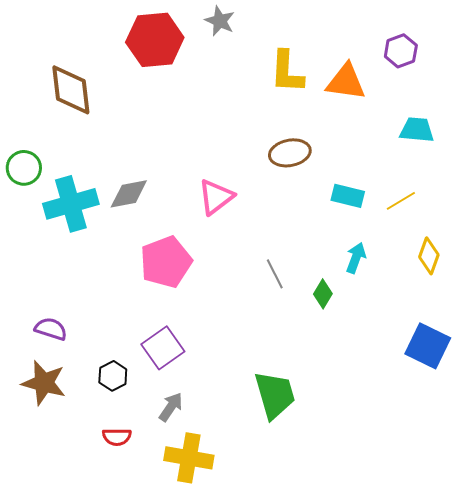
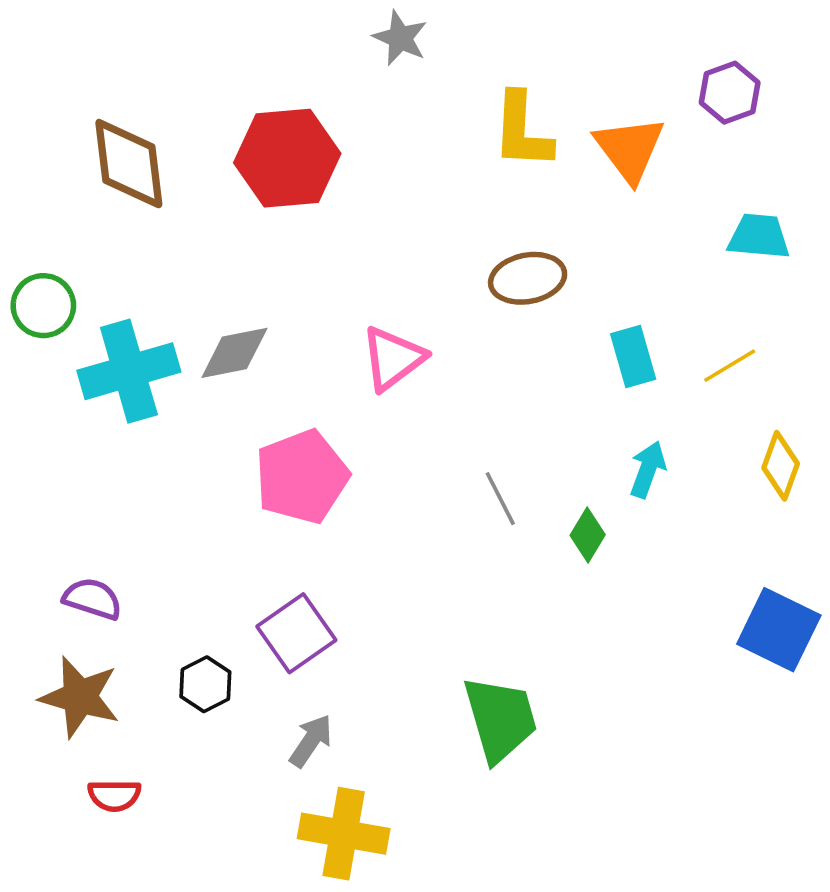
red hexagon: (155, 40) -> (287, 158), moved
orange triangle: (346, 82) -> (630, 149), turned 45
cyan rectangle: (348, 196) -> (633, 357), turned 60
red semicircle: (117, 437) -> (114, 795), moved

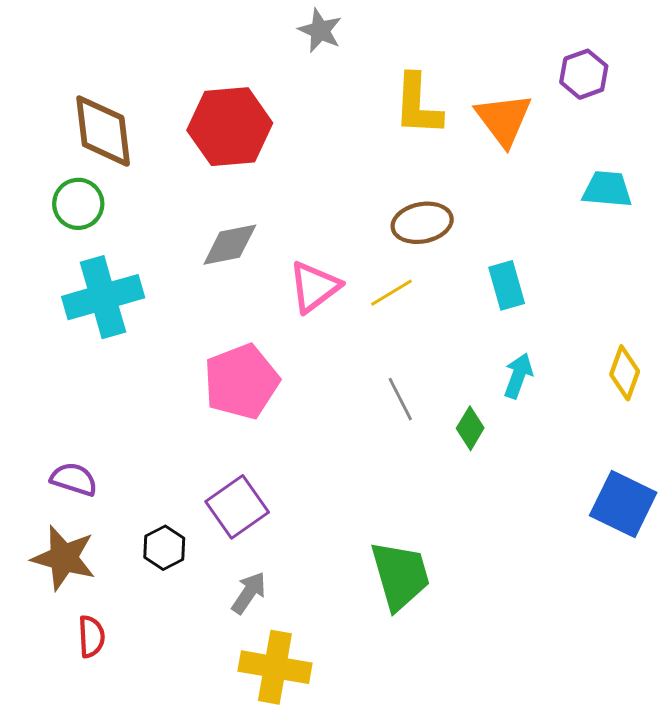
green circle: (43, 306) -> (78, 204), moved
gray diamond: (234, 353) -> (230, 245), moved
yellow line: (730, 366) -> (391, 293), moved
red semicircle: (114, 795) -> (91, 637), turned -93

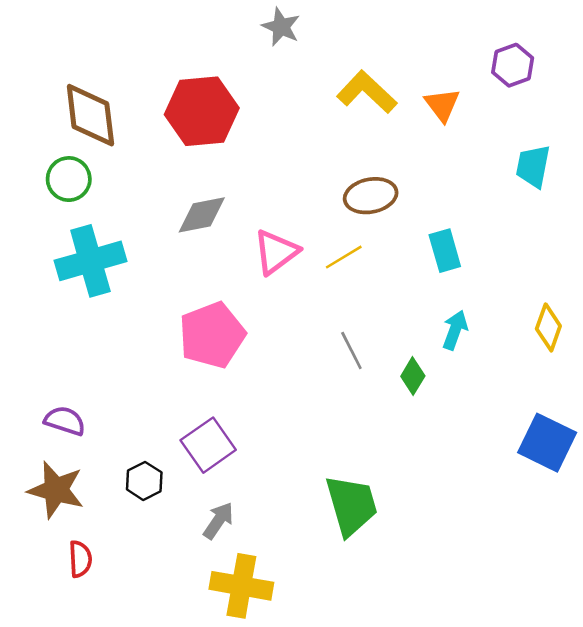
yellow L-shape: (418, 105) -> (367, 92), turned 130
orange triangle: (504, 119) -> (442, 105), size x0.7
cyan trapezoid: (607, 189) -> (533, 166), turned -84

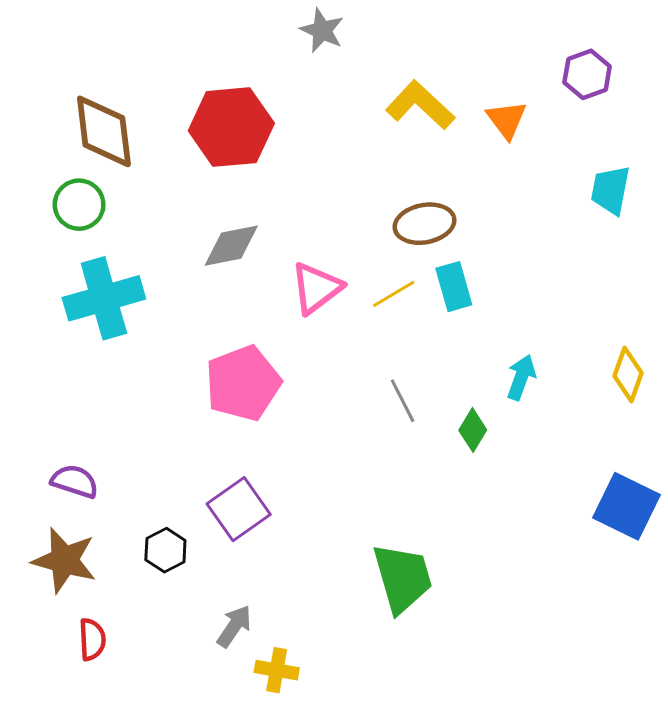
cyan rectangle: (445, 251) -> (454, 287), moved
gray arrow: (218, 521) -> (234, 626), moved
yellow cross: (241, 586) -> (277, 670), size x0.6

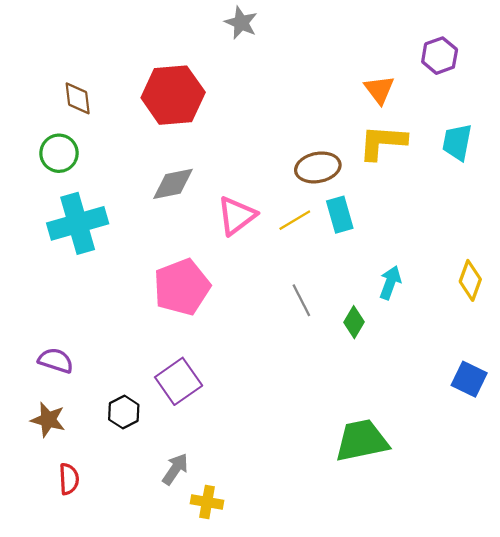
yellow L-shape: (420, 105) -> (383, 142), moved, turned -39
brown diamond: (104, 131) -> (78, 98), size x0.6
blue square: (627, 506) -> (469, 379), size x0.7
brown star: (64, 560) -> (48, 420), size x0.7
green trapezoid: (403, 578) -> (362, 441), moved, turned -86

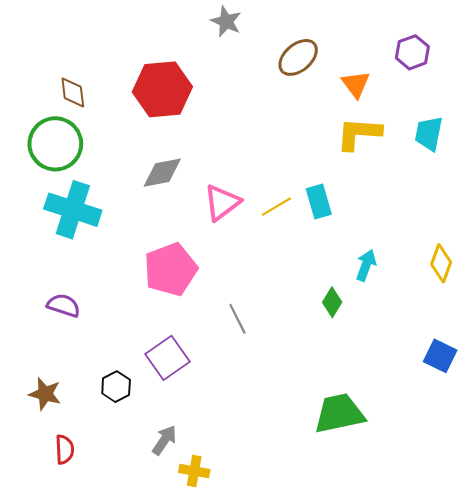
green circle: (59, 153) -> (55, 144), size x1.5
brown ellipse: (318, 167) -> (298, 57), moved, turned -30
cyan cross: (78, 223) -> (73, 210), turned 34
gray line: (301, 300) -> (237, 319), moved
purple semicircle: (56, 360) -> (64, 305), moved

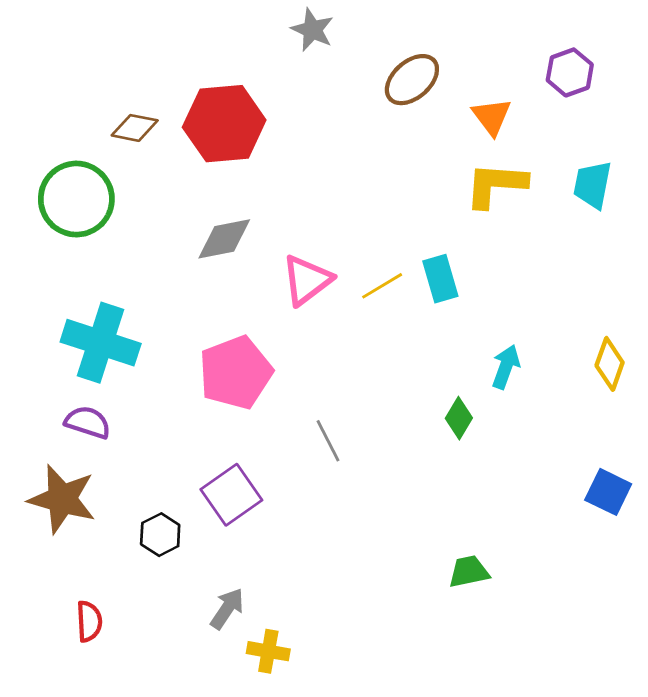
brown diamond: (73, 92) -> (135, 128), moved, turned -72
cyan cross: (73, 210) -> (101, 343), moved
brown star: (45, 394) -> (62, 499), moved, size x1.5
green trapezoid: (339, 413) -> (469, 572), size x0.6

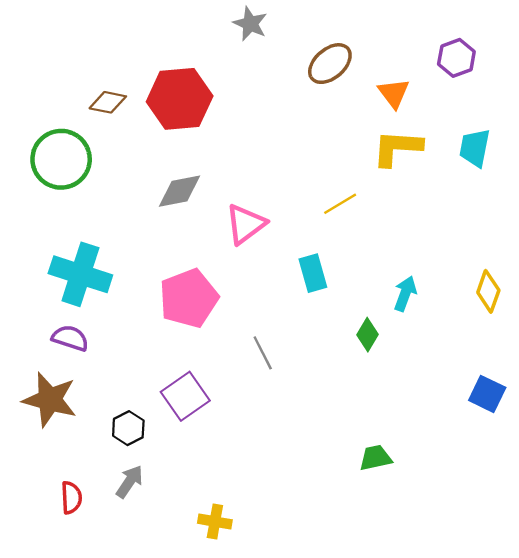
cyan rectangle: (440, 279) -> (313, 273), moved
yellow line: (382, 286) -> (340, 204), moved
gray arrow: (227, 609) -> (129, 482), moved

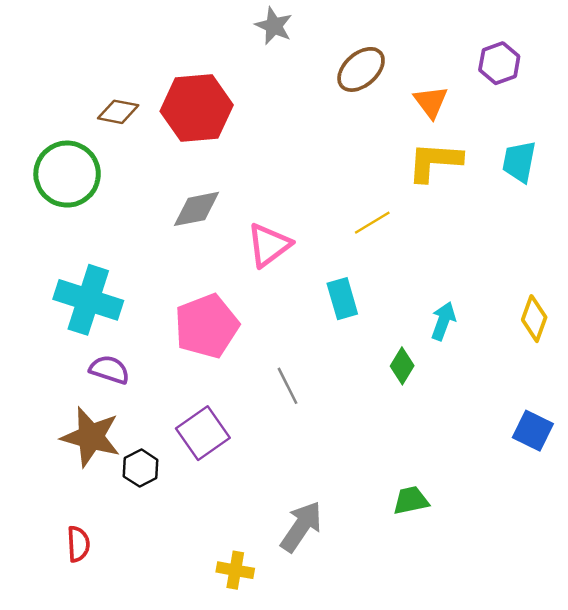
purple semicircle: (70, 338) -> (109, 370), moved
brown star: (50, 400) -> (91, 437), moved
gray arrow: (129, 482) -> (301, 527), moved, size x1.4

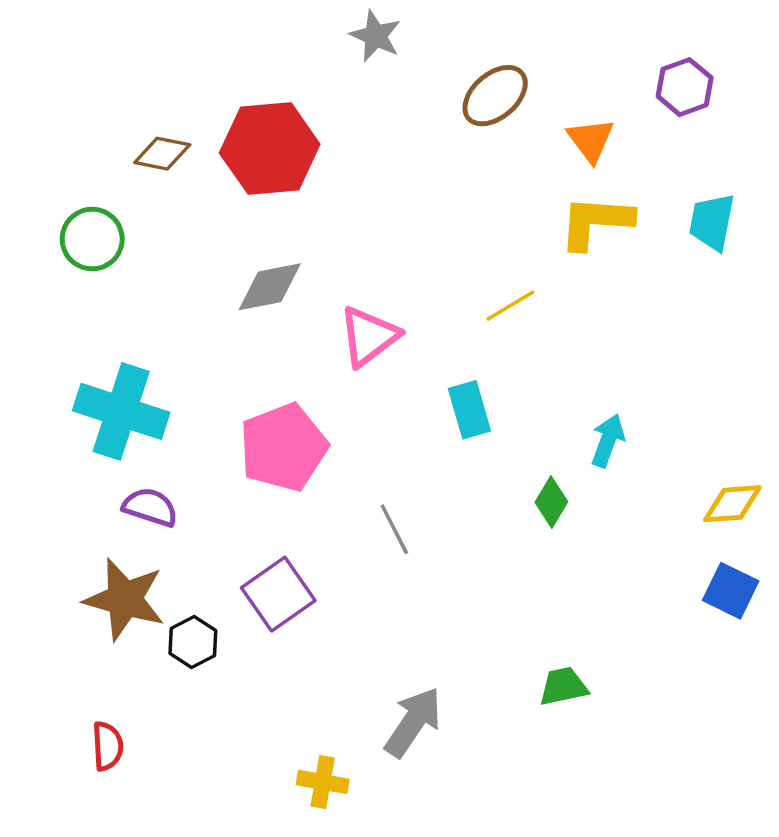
green circle: (67, 174) -> (92, 239), size x0.7
yellow diamond: (534, 319) -> (732, 504), moved, turned 66

